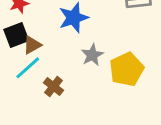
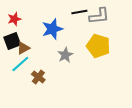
yellow pentagon: (127, 69) -> (98, 46), moved, turned -30

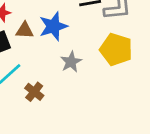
brown triangle: (23, 48) -> (25, 30), moved, turned 32

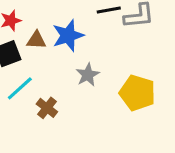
yellow pentagon: (116, 50) -> (137, 93), moved

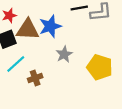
brown triangle: (36, 40) -> (28, 30), size x1.6
brown cross: (47, 108) -> (35, 78), turned 32

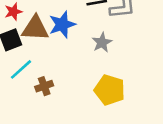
gray star: (64, 54) -> (102, 42), moved
yellow pentagon: (100, 67) -> (110, 90), moved

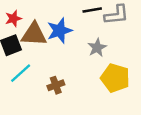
brown cross: (44, 86) -> (56, 85), moved
yellow pentagon: (110, 90) -> (115, 78), moved

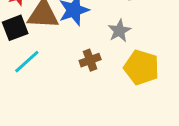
brown cross: (56, 85) -> (90, 60), moved

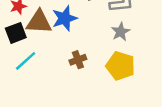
gray star: (119, 31) -> (121, 32), moved

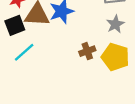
brown cross: (78, 60) -> (87, 51), moved

